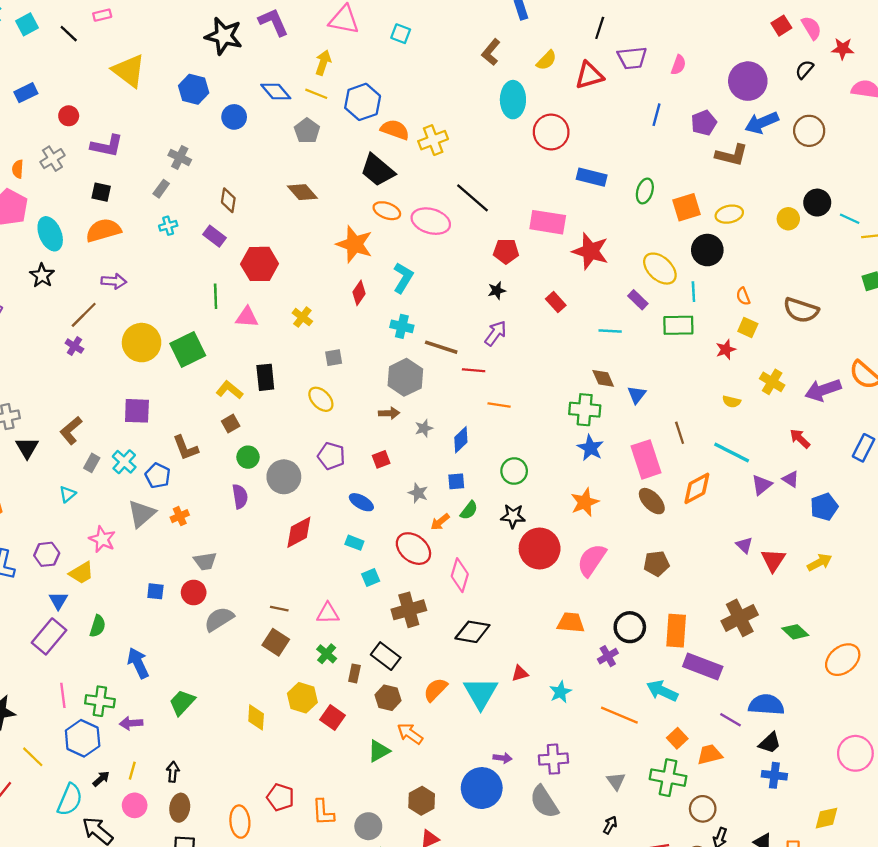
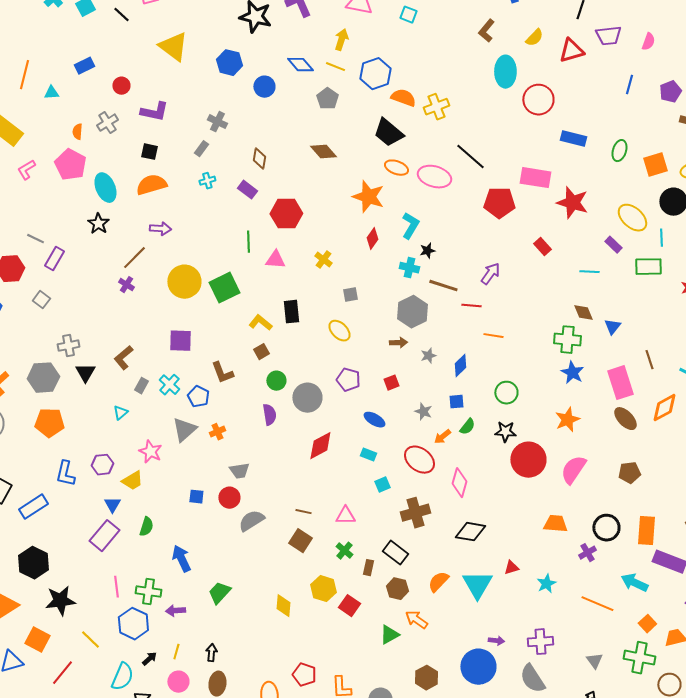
red pentagon: (506, 251) -> (499, 203), size x1.4
black star: (497, 291) -> (427, 251), moved

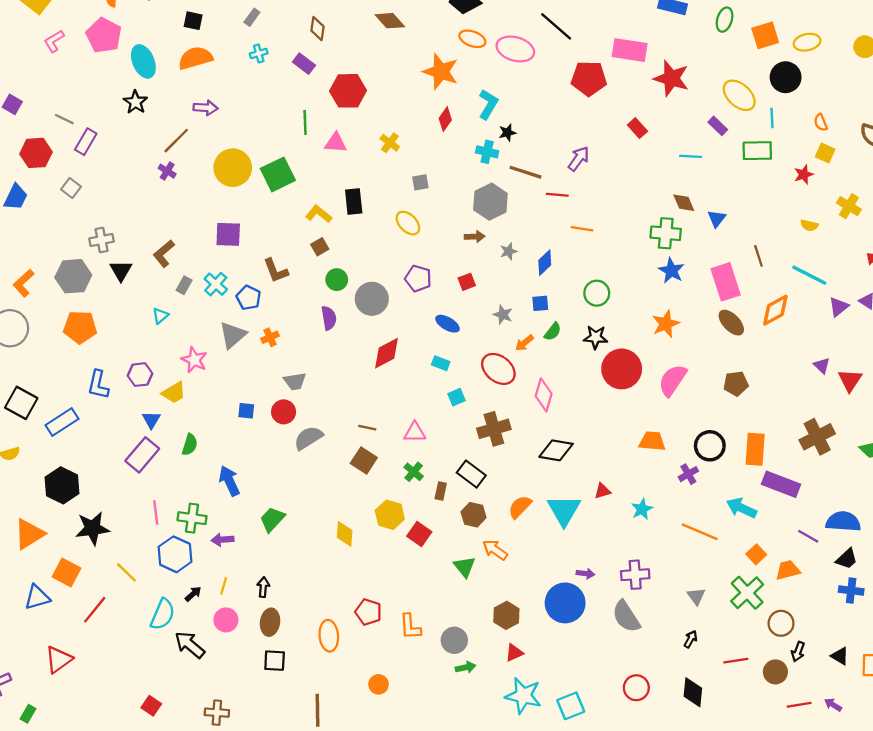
green triangle: (389, 635) -> (464, 567), turned -40
green cross: (639, 658) -> (747, 593), turned 36

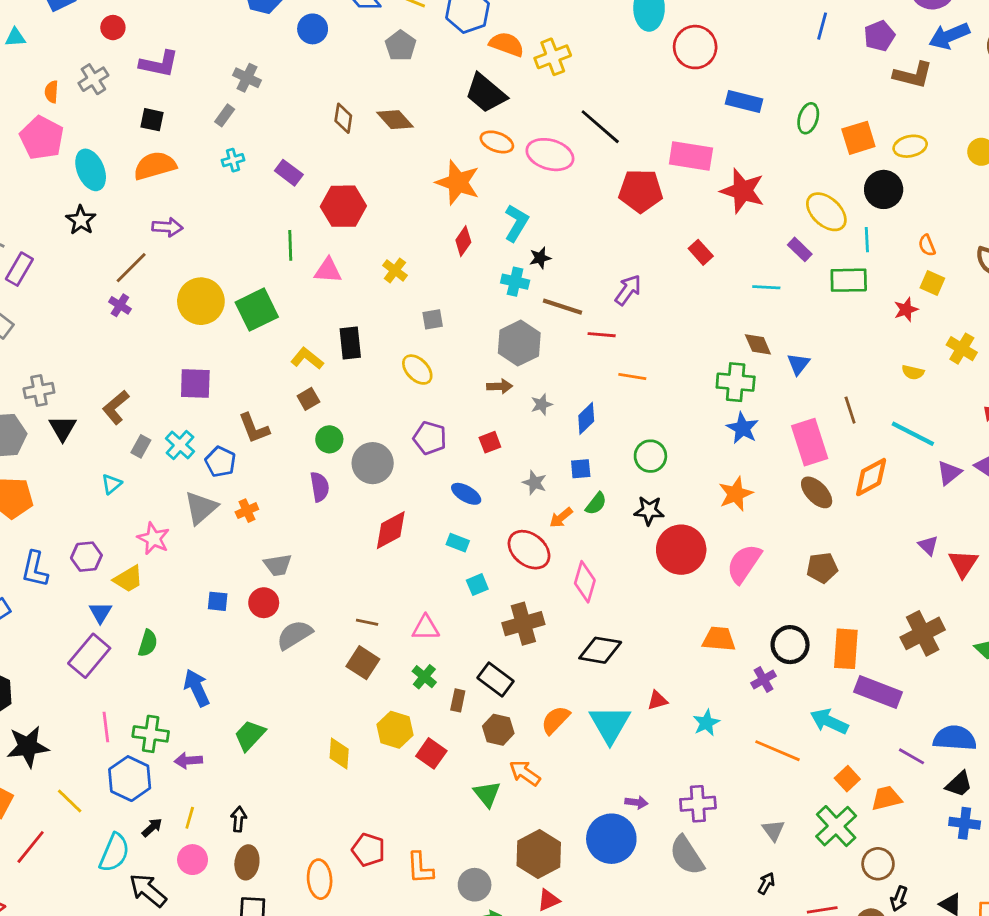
brown diamond: (317, 29) -> (343, 118), moved
brown hexagon: (506, 615) -> (539, 854), size x1.4

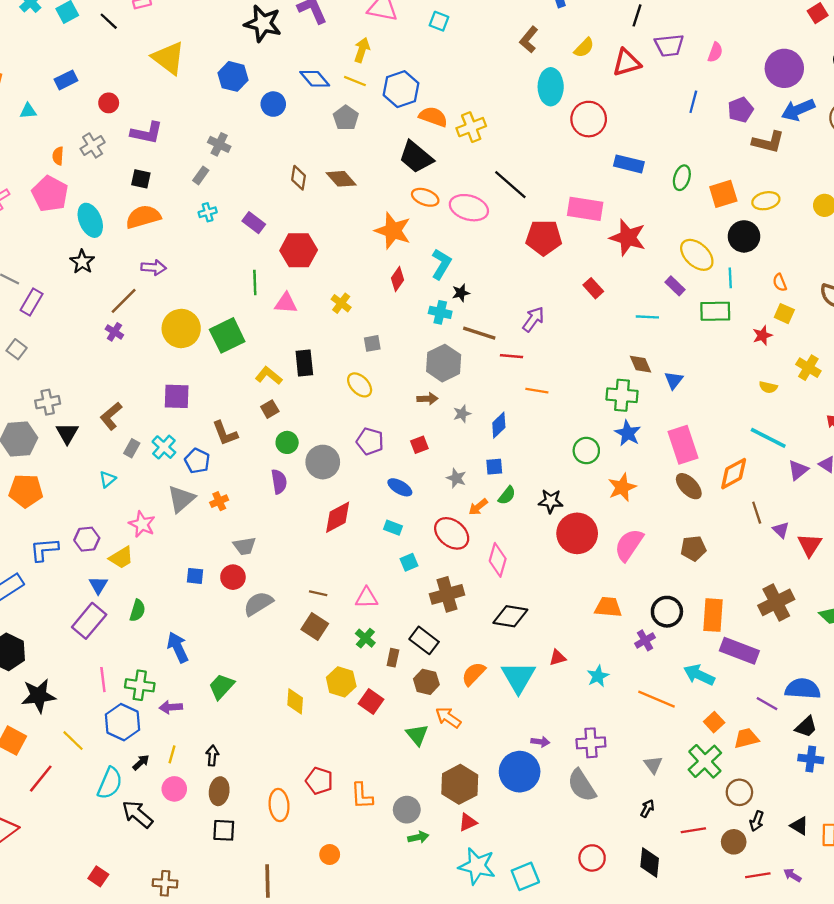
brown line: (850, 410) -> (757, 513), moved
green circle: (650, 456) -> (586, 451), moved
blue L-shape: (35, 569) -> (44, 549), turned 72

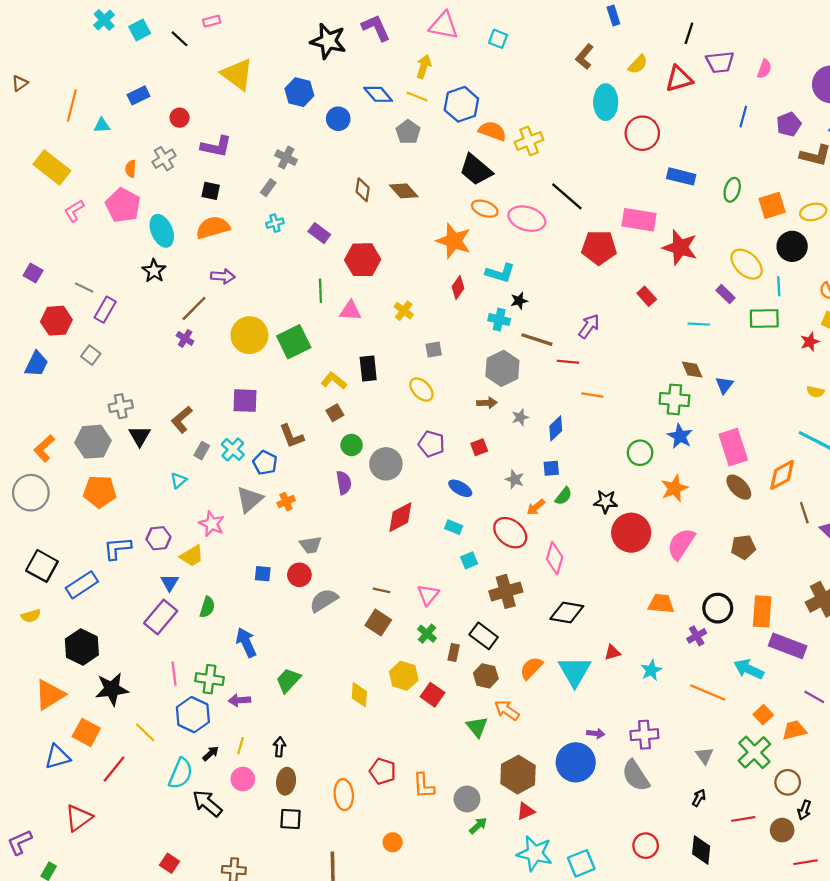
cyan L-shape: (441, 264) -> (500, 273), turned 76
pink triangle: (366, 598) -> (428, 595), turned -50
green arrow: (418, 837) -> (478, 826), turned -30

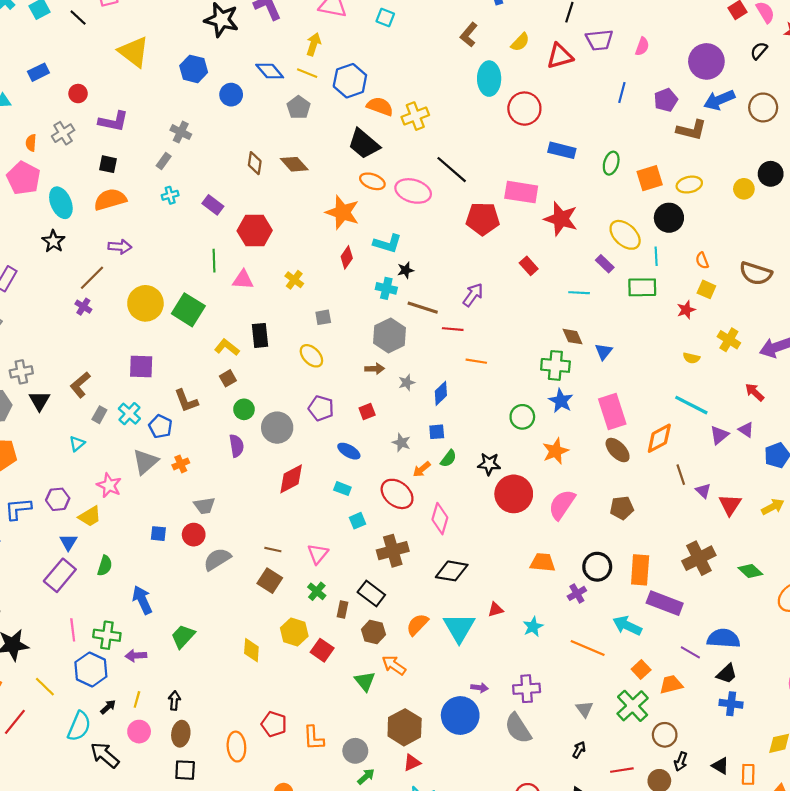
green square: (294, 342) -> (188, 310), turned -32

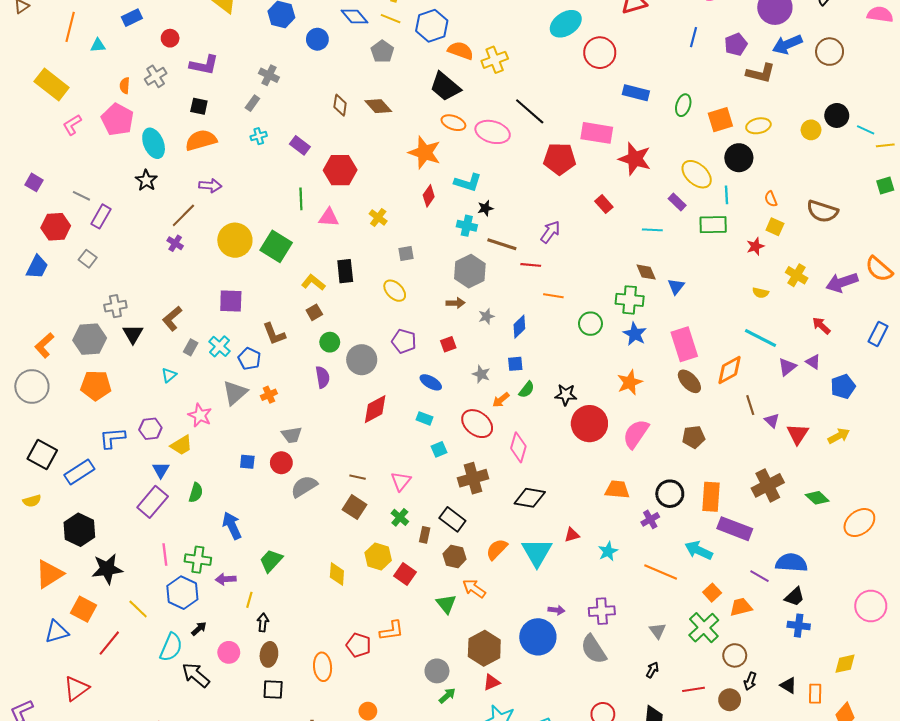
cyan ellipse: (489, 79) -> (566, 24), turned 56
green circle: (522, 417) -> (590, 324), moved
yellow line: (137, 699) -> (249, 600), moved
orange L-shape: (314, 738) -> (392, 631), moved, turned -95

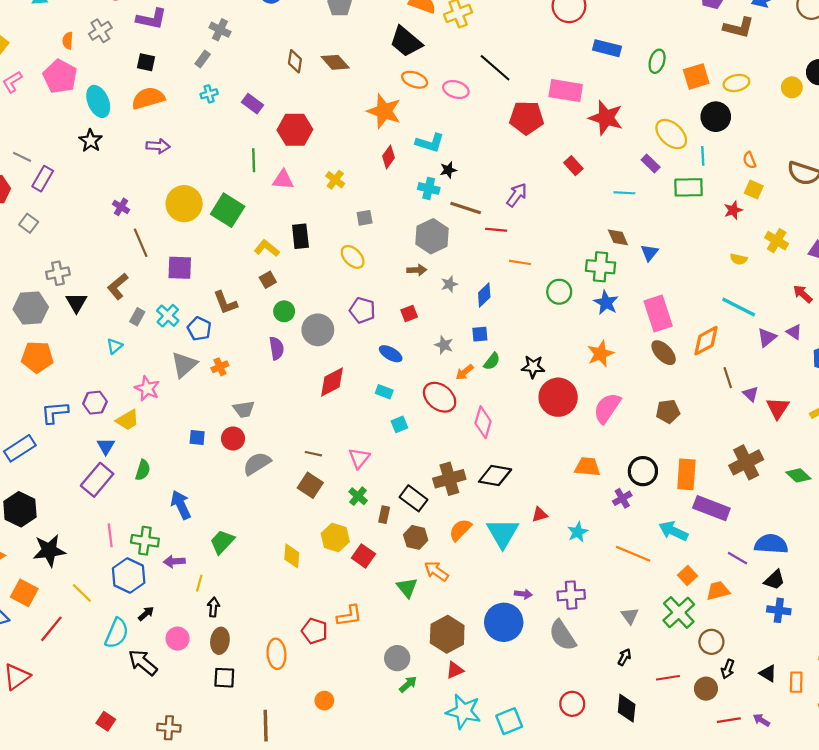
pink ellipse: (493, 132) -> (456, 89), size x0.7
brown line: (183, 215) -> (141, 243), moved, turned -68
brown cross: (473, 478) -> (449, 479), moved

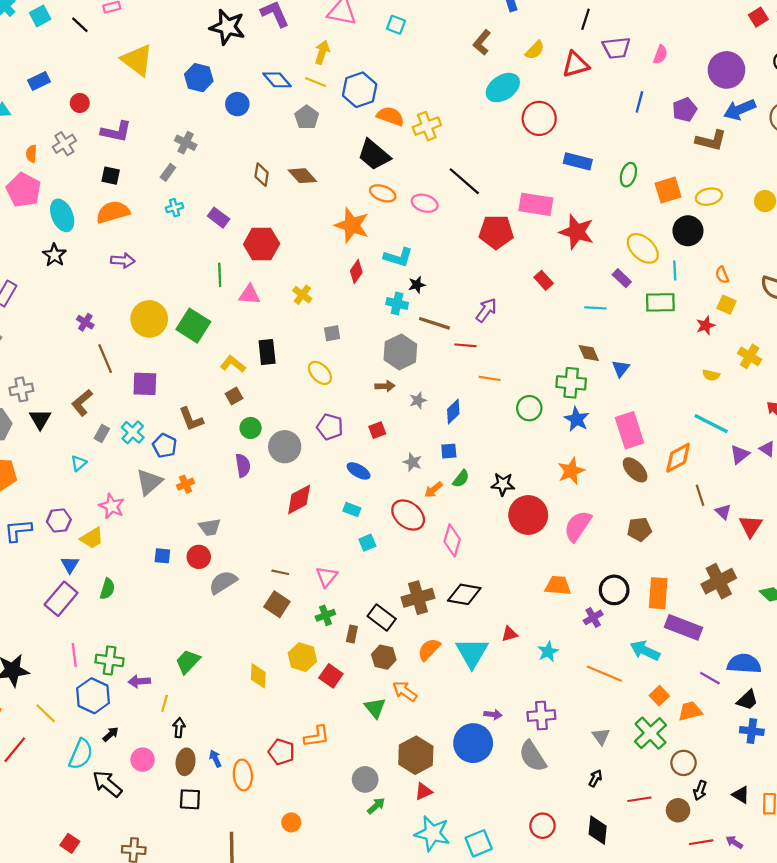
green cross: (358, 496) -> (325, 615), turned 30
blue arrow: (181, 505) -> (215, 758), moved, size x0.6

